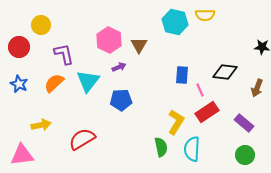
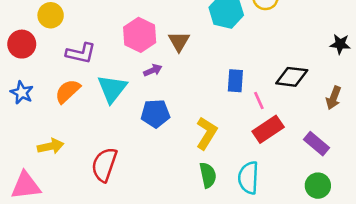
purple L-shape: (64, 54) -> (81, 53), turned 115
yellow L-shape: (176, 122) -> (207, 133), moved
red semicircle: (82, 139) -> (104, 165), turned -40

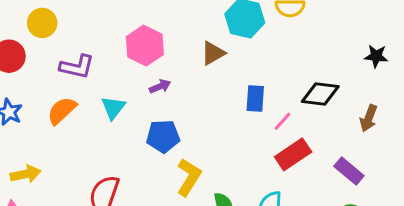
brown triangle: (179, 41) -> (213, 53), moved, turned 30
cyan triangle: (112, 89) -> (113, 108), size x0.7
pink line: (259, 100) -> (282, 121), turned 66
yellow L-shape: (207, 133) -> (189, 177), moved
yellow arrow: (51, 146) -> (26, 174), moved

